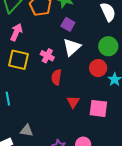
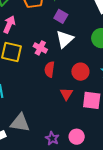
red circle: (98, 68) -> (80, 72), moved
gray triangle: (27, 131) -> (20, 123), size x1.5

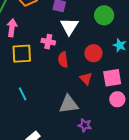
gray triangle: (20, 123) -> (69, 104), moved
pink circle: (77, 137) -> (117, 99), moved

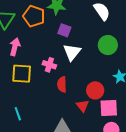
red circle: (93, 53) -> (95, 90), moved

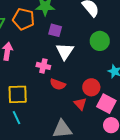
yellow square: (22, 74) -> (18, 94), moved
red semicircle: (62, 84) -> (58, 84), turned -63
pink square: (109, 108) -> (106, 104), turned 36

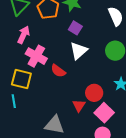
pink cross: (43, 66) -> (36, 56), moved, size x1.5
red semicircle: (58, 84) -> (58, 71), moved

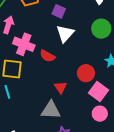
red triangle: (79, 106) -> (61, 87), moved

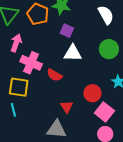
white triangle: (65, 34) -> (73, 53), turned 48

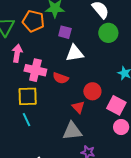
green circle: (109, 49) -> (108, 33), moved
red circle: (92, 93) -> (92, 91), moved

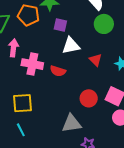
red circle: (92, 91) -> (89, 98), moved
yellow square: (28, 96) -> (23, 103), moved
red triangle: (78, 107) -> (96, 60), moved
cyan line: (26, 120) -> (21, 130), moved

